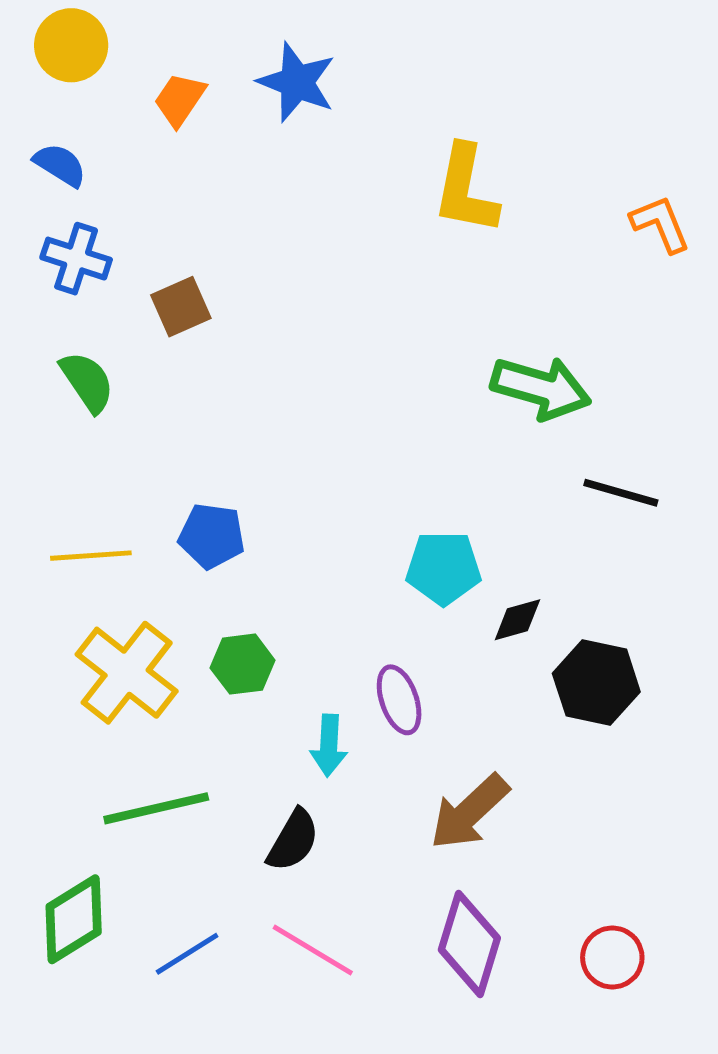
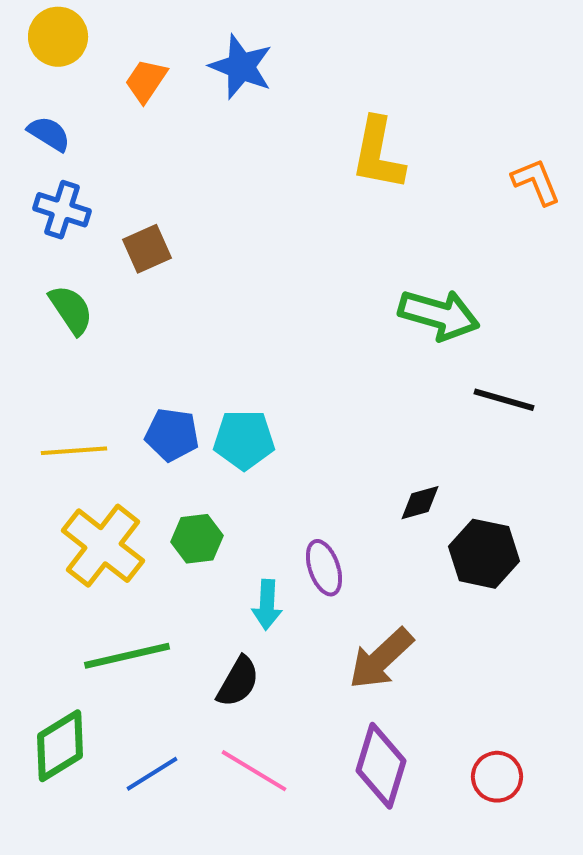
cyan pentagon: (443, 568) -> (244, 440), moved

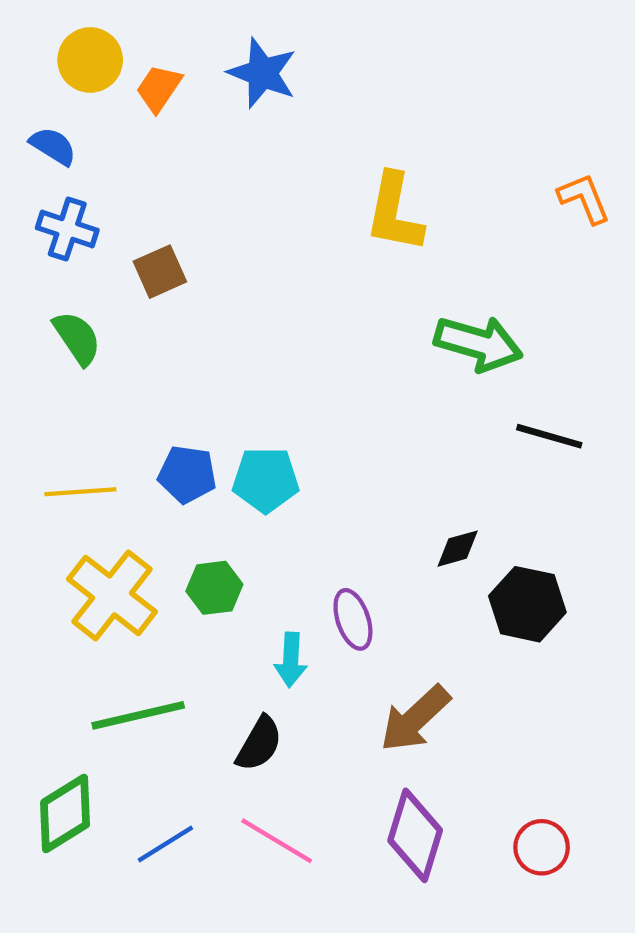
yellow circle: (58, 37) -> (90, 60), moved
yellow L-shape: (378, 154) -> (394, 213), moved

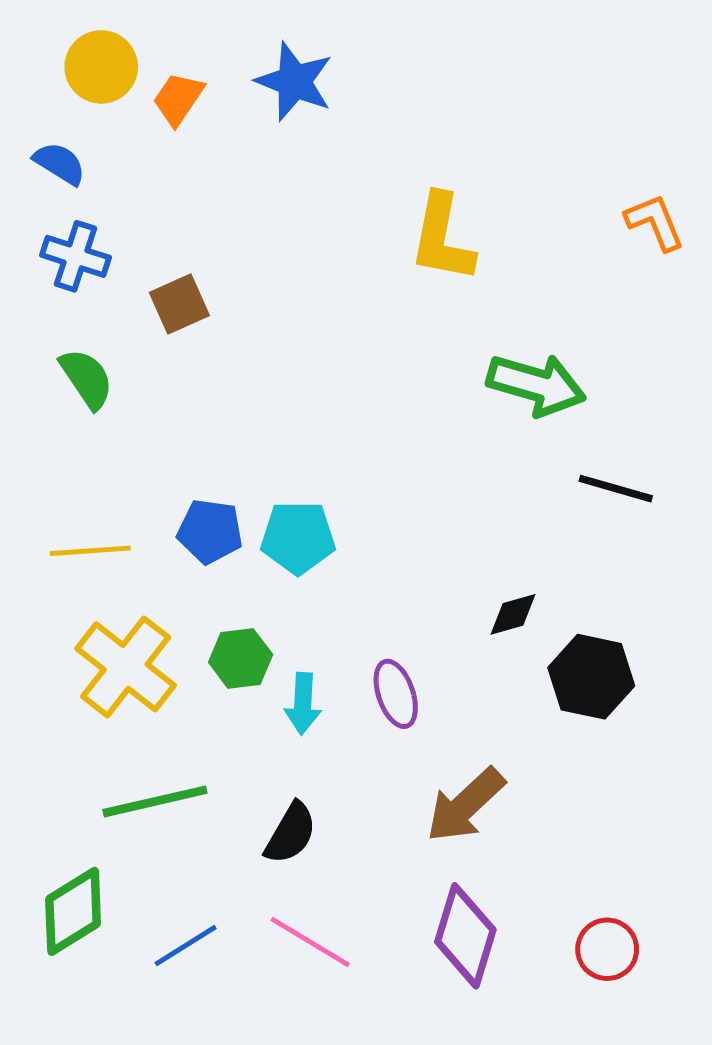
cyan arrow: (291, 660) -> (303, 704), moved

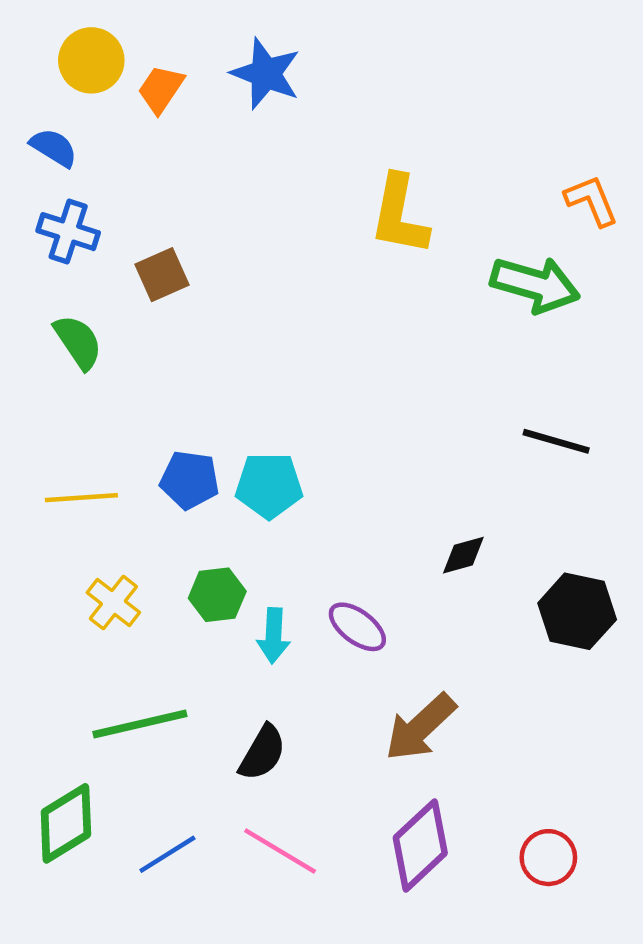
green arrow: (536, 385) -> (535, 285), moved
yellow cross: (126, 667) -> (113, 603), size x0.6
black hexagon: (591, 677) -> (577, 611), moved
purple ellipse: (396, 694) -> (357, 627), turned -34
purple diamond: (465, 936) -> (420, 845), turned 30

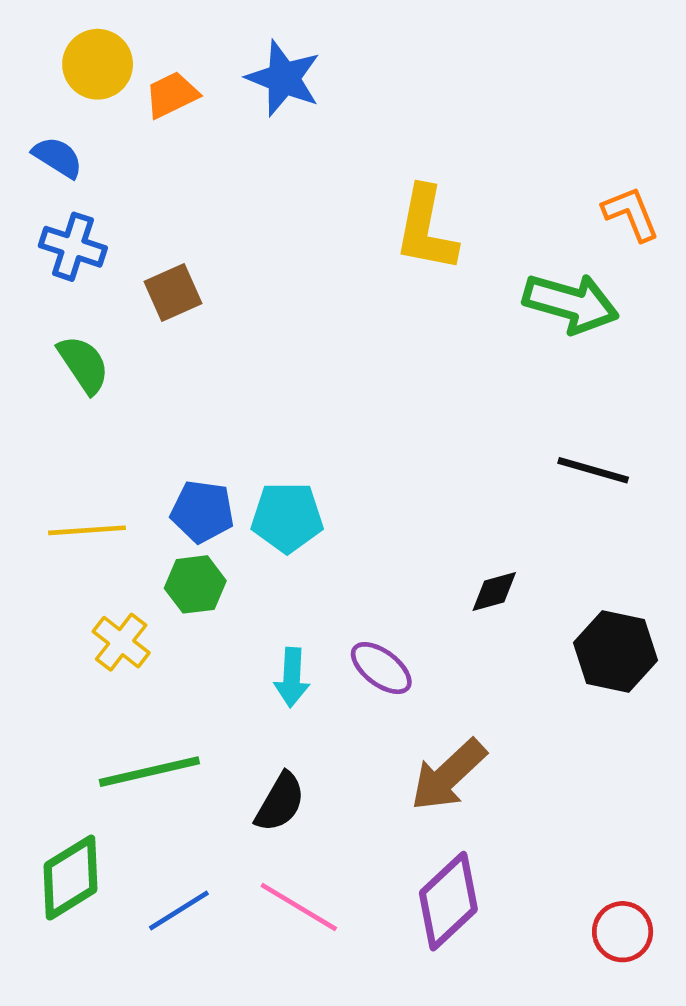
orange trapezoid: (161, 89) -> (172, 95), turned 30
green hexagon: (217, 595) -> (195, 584), moved
red circle: (548, 858) -> (623, 932), moved

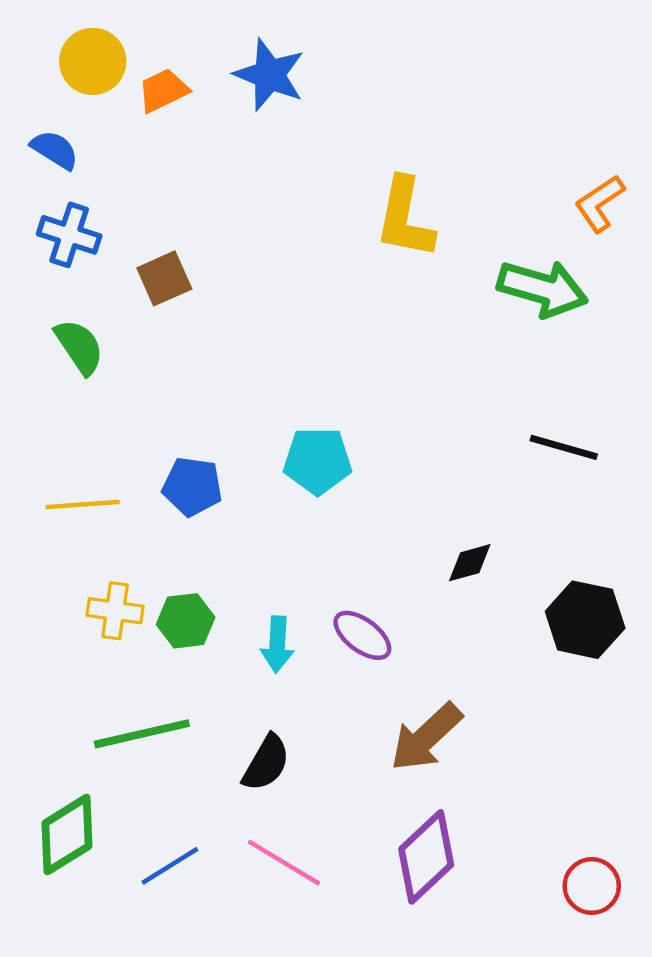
orange L-shape: (631, 214) -> (600, 203), turned -102
cyan pentagon: (287, 517) -> (318, 461), moved
green hexagon: (195, 584) -> (186, 621), moved
yellow cross: (121, 642) -> (115, 611), turned -30

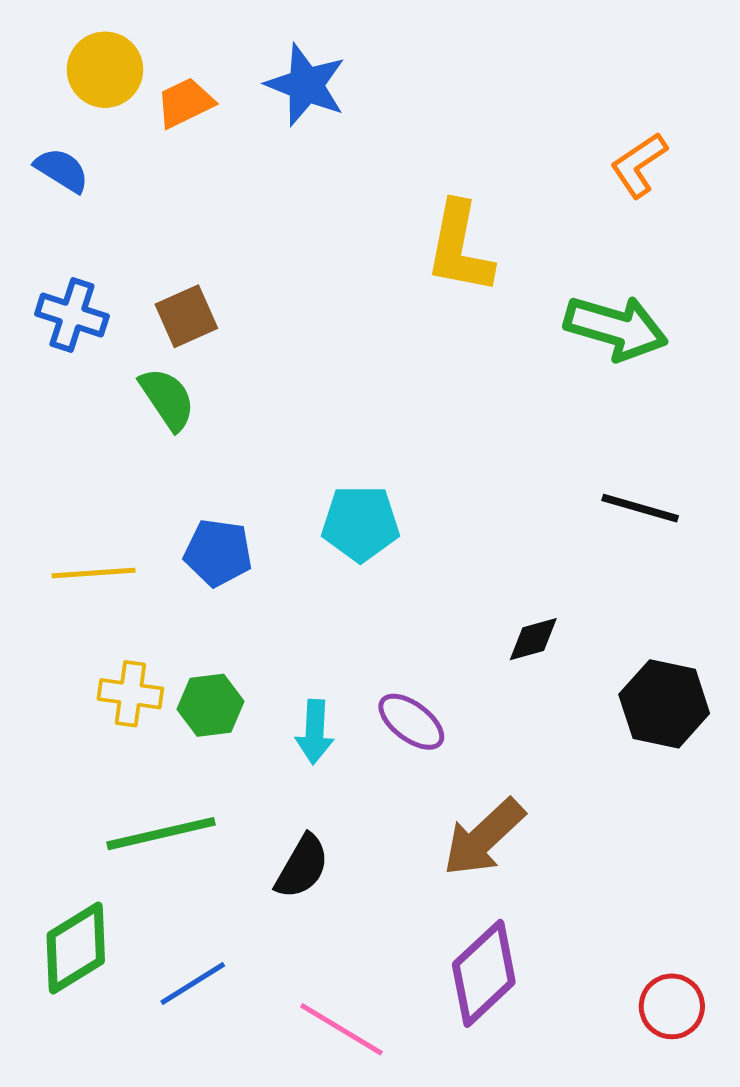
orange L-shape: (600, 203) -> (639, 165), moved
blue cross: (69, 235) -> (72, 315), moved
green semicircle: (79, 347) -> (167, 399), moved
pink line: (284, 863) -> (341, 1029), moved

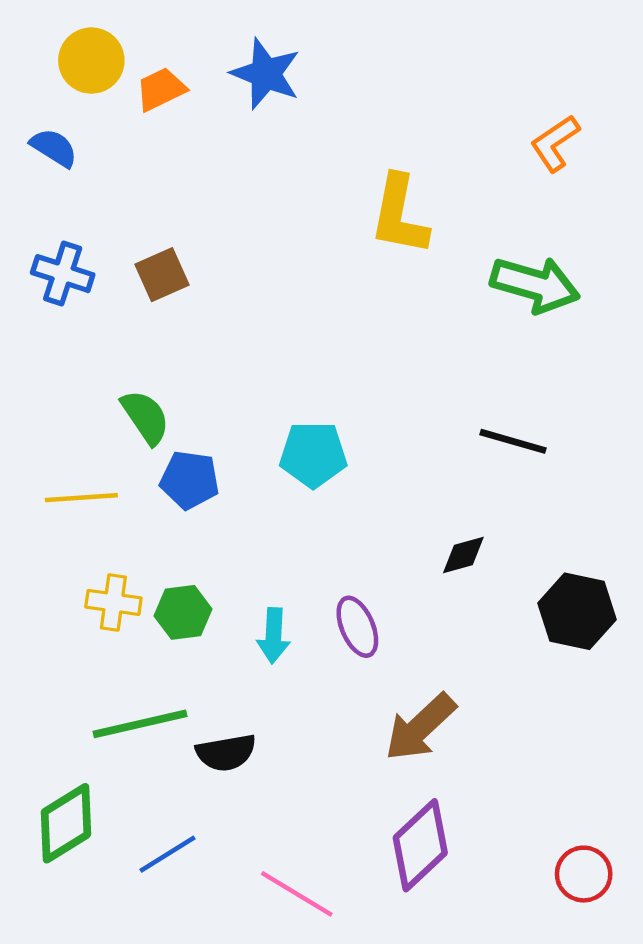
green semicircle: (167, 399) -> (145, 417), moved
black line: (640, 508) -> (513, 441), moved
purple ellipse: (411, 722) -> (357, 627), turned 30
black semicircle: (302, 867) -> (226, 753), moved, turned 50

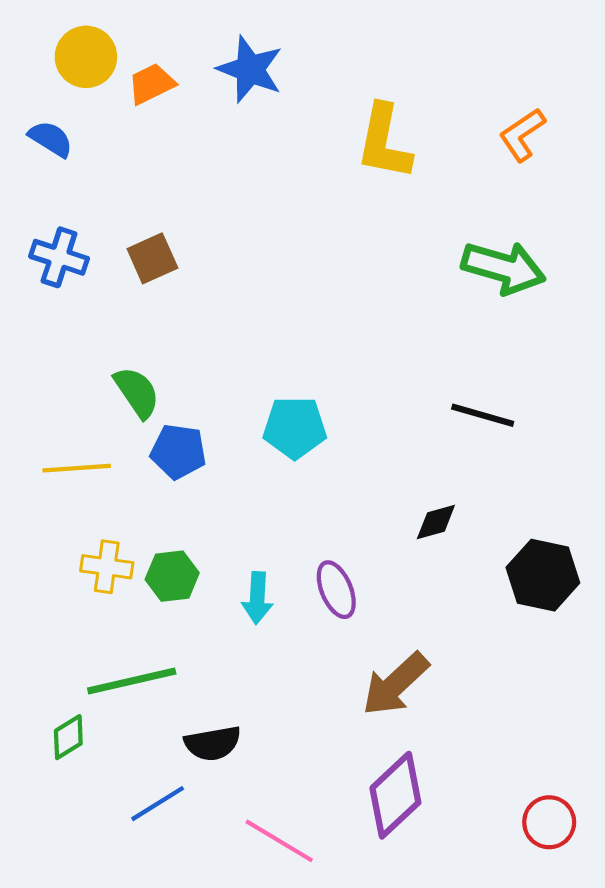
yellow L-shape: (399, 215) -> (384, 142), moved
black semicircle: (226, 753) -> (213, 743), moved
green diamond: (66, 823) -> (68, 737), moved, size x0.6

